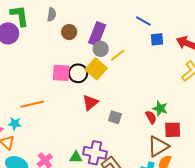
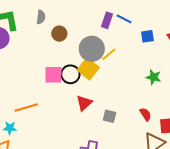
blue line: (143, 21) -> (124, 19), moved
purple rectangle: (97, 34) -> (107, 20), moved, size x0.7
gray circle: (101, 49) -> (92, 49), size x1.6
green star: (160, 108) -> (154, 77), moved

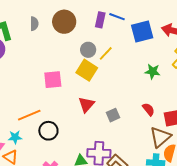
brown circle: (59, 34) -> (64, 22), moved, size x1.5
blue square: (147, 36) -> (142, 31), size x1.6
gray circle: (92, 49) -> (88, 50), size x0.6
black circle: (70, 74) -> (48, 131), moved
gray square: (110, 116) -> (113, 115), turned -32

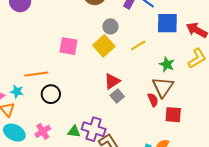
yellow line: (106, 53) -> (138, 45), moved
red triangle: (86, 104) -> (112, 81), moved
gray square: (113, 115) -> (117, 96), turned -32
brown triangle: (160, 137) -> (163, 87), moved, turned -30

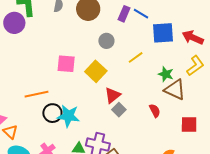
yellow square: (104, 46) -> (96, 71), moved
brown triangle: (163, 87) -> (175, 90), moved, turned -35
cyan star: (17, 92) -> (68, 116), moved, size x1.6
red square: (173, 115) -> (189, 124), moved

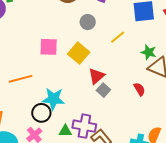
black circle: (52, 113) -> (41, 113), moved

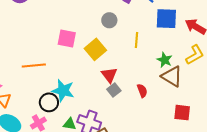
yellow line: (118, 37) -> (136, 40), turned -56
red triangle: (96, 76) -> (109, 75), turned -36
red semicircle: (139, 89) -> (142, 91), moved

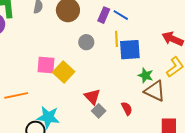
blue square: (166, 19) -> (130, 50), moved
yellow line: (136, 40) -> (116, 39), moved
yellow square: (95, 49) -> (64, 72), moved

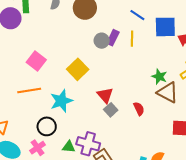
purple rectangle: (104, 15) -> (113, 38), moved
blue square: (130, 50) -> (165, 27), moved
pink square: (46, 65) -> (36, 61), moved, turned 30
cyan star: (48, 117) -> (61, 101), moved, turned -30

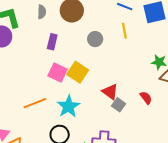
purple rectangle: (113, 38) -> (52, 42), moved
pink square: (36, 61) -> (58, 72), moved

